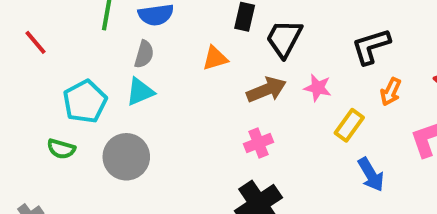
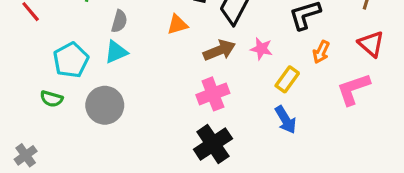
pink cross: (258, 143) -> (213, 94), size x1.4
blue arrow: (371, 175) -> (286, 120), moved

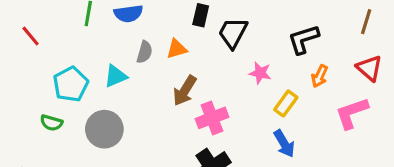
gray semicircle: (119, 21) -> (145, 52), moved
brown arrow: (219, 50) -> (185, 91), moved, turned 144

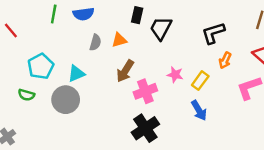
pink star: (260, 73) -> (175, 75), moved
cyan triangle: (116, 76) -> (76, 73), moved

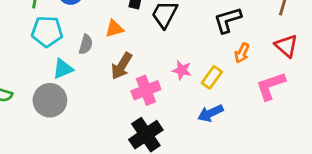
gray semicircle: (95, 42) -> (86, 44), moved
cyan pentagon: (41, 66) -> (47, 31), moved, turned 30
blue arrow: (199, 110) -> (210, 113), turned 96

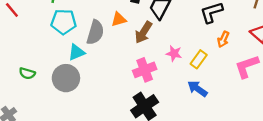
gray semicircle: (86, 44) -> (95, 32), size x1.5
brown arrow: (122, 66) -> (143, 32), moved
blue arrow: (210, 113) -> (197, 89), turned 60

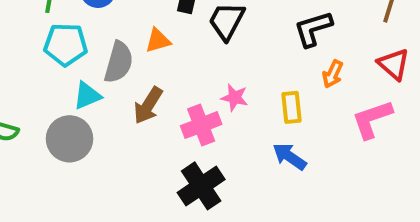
brown arrow: (143, 32) -> (148, 105), moved
pink star: (174, 53) -> (235, 98), moved
yellow rectangle: (199, 59) -> (291, 107), turned -42

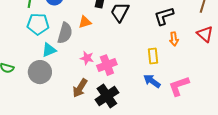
orange arrow: (333, 74) -> (174, 39), turned -32
pink star: (235, 98) -> (87, 58), moved
brown arrow: (148, 105) -> (80, 88), moved
pink L-shape: (372, 119) -> (179, 86), moved

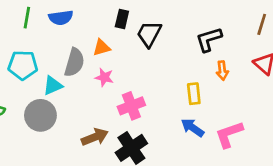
cyan pentagon: (38, 24) -> (23, 65), moved
pink star: (87, 58) -> (104, 77), moved
brown arrow: (80, 88) -> (95, 137), turned -144

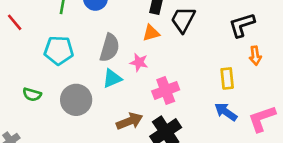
orange triangle: (102, 47) -> (151, 33), moved
cyan triangle: (53, 85) -> (112, 78), moved

